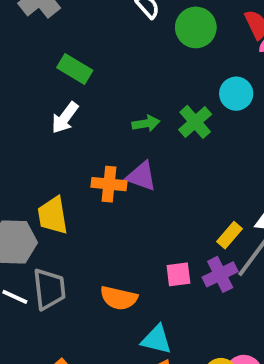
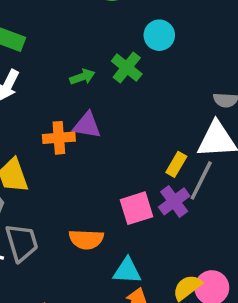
pink square: (178, 274) -> (136, 208), size x1.4

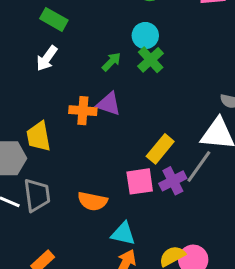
cyan circle: (159, 35) -> (145, 36), moved
green arrow: (82, 77) -> (111, 62), turned -35
yellow rectangle: (176, 164) -> (160, 149), moved, size x1.4

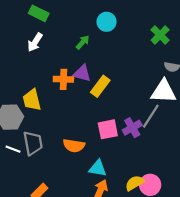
green cross: (151, 60) -> (160, 35), moved
yellow rectangle: (160, 149) -> (100, 86), moved

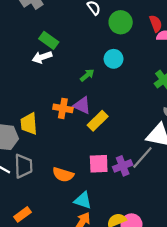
white arrow: (35, 42) -> (42, 57), moved, turned 30

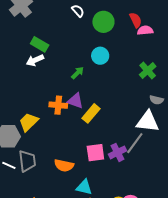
yellow trapezoid: (29, 124) -> (29, 122), turned 55

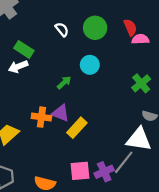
white semicircle: (78, 11) -> (62, 29), moved

